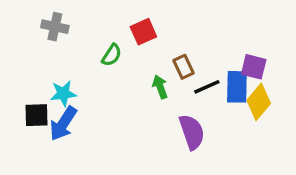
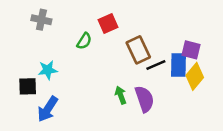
brown rectangle: (183, 67) -> (138, 50), size x1.5
green arrow: (160, 87) -> (121, 95), moved
blue arrow: (63, 124) -> (48, 109), moved

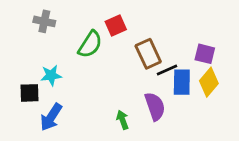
green semicircle: (84, 41) -> (90, 44), size x1.5
blue rectangle: (178, 65) -> (182, 82), moved
green arrow: (121, 95) -> (123, 120), moved

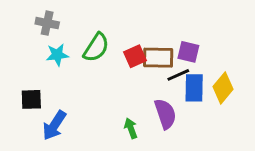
red square: (116, 25) -> (135, 56), moved
brown rectangle: (148, 54) -> (158, 58), turned -64
purple square: (205, 54) -> (188, 52), moved
cyan star: (51, 75) -> (57, 55), moved

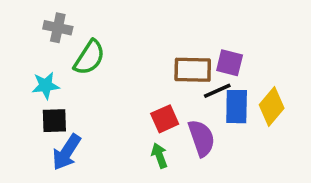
green semicircle: (96, 48) -> (89, 58), moved
cyan star: (57, 55) -> (46, 86), moved
red square: (135, 56) -> (165, 119), moved
black square: (31, 99) -> (54, 121), moved

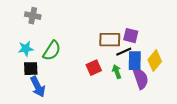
green semicircle: (89, 58) -> (52, 51), moved
purple semicircle: (201, 138) -> (141, 79), moved
blue arrow: (67, 152) -> (38, 87), turned -60
green arrow: (159, 156) -> (117, 72), moved

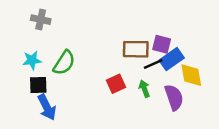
blue rectangle: (135, 61) -> (172, 59), moved, turned 54
yellow diamond: (155, 61) -> (191, 75), turned -50

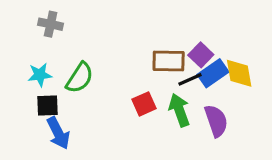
purple square: (162, 44) -> (201, 55), turned 30
yellow diamond: (191, 75) -> (239, 73), moved
green arrow: (144, 89) -> (179, 110), size x1.5

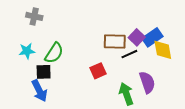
blue rectangle: (213, 73) -> (152, 37), moved
black square: (47, 105) -> (44, 72), moved
green arrow: (179, 110) -> (126, 94), moved

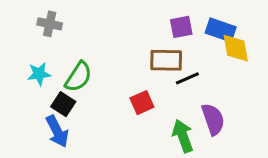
purple square: (137, 37) -> (181, 27), moved, turned 35
blue rectangle: (152, 37) -> (221, 30), moved, turned 54
yellow diamond: (163, 50) -> (236, 48), moved
black square: (44, 72) -> (63, 104), turned 35

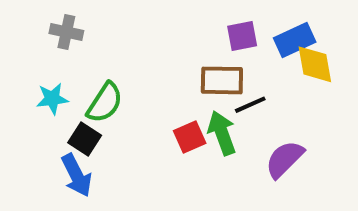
blue rectangle: (221, 30) -> (295, 40), turned -44
purple semicircle: (213, 119) -> (285, 159), turned -116
green arrow: (183, 136) -> (222, 133), moved

